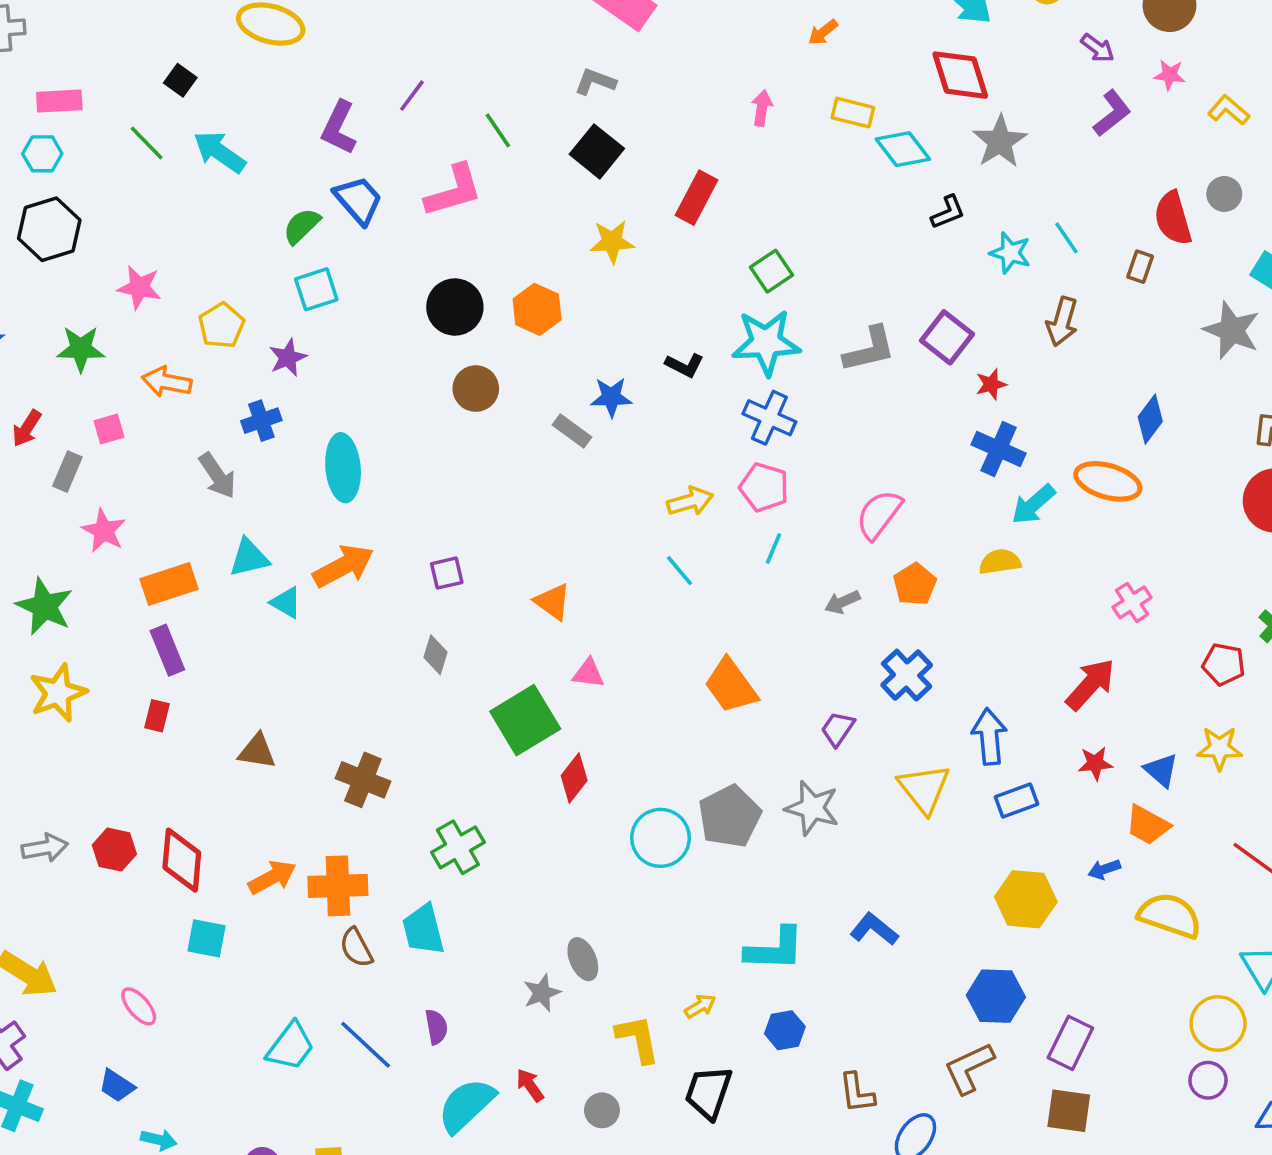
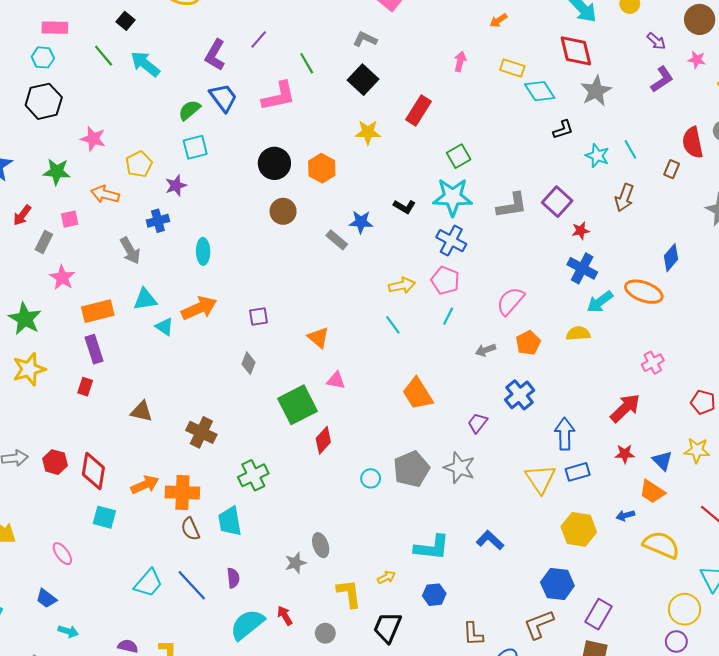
cyan ellipse: (343, 468) -> (203, 251), size x0.7
yellow triangle: (924, 789) -> (540, 479), moved
cyan circle: (660, 838) -> (371, 478), size x0.6

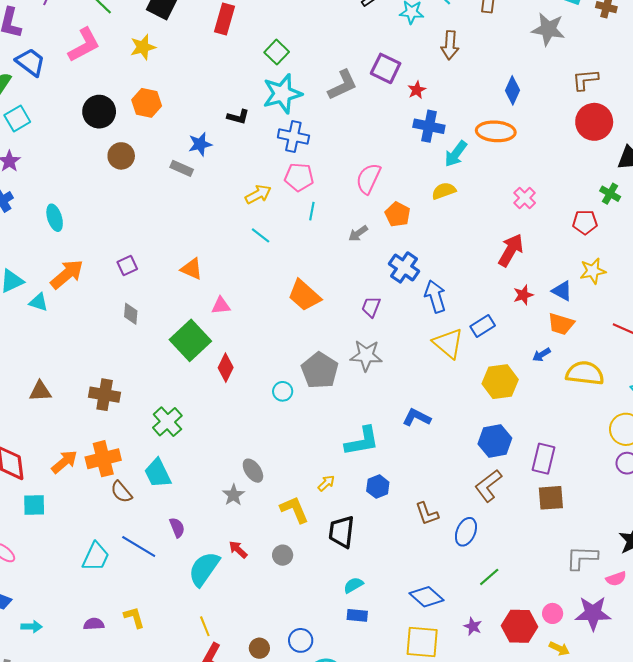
yellow star: (368, 132) -> (143, 47), moved
blue arrow: (565, 434) -> (435, 296), moved

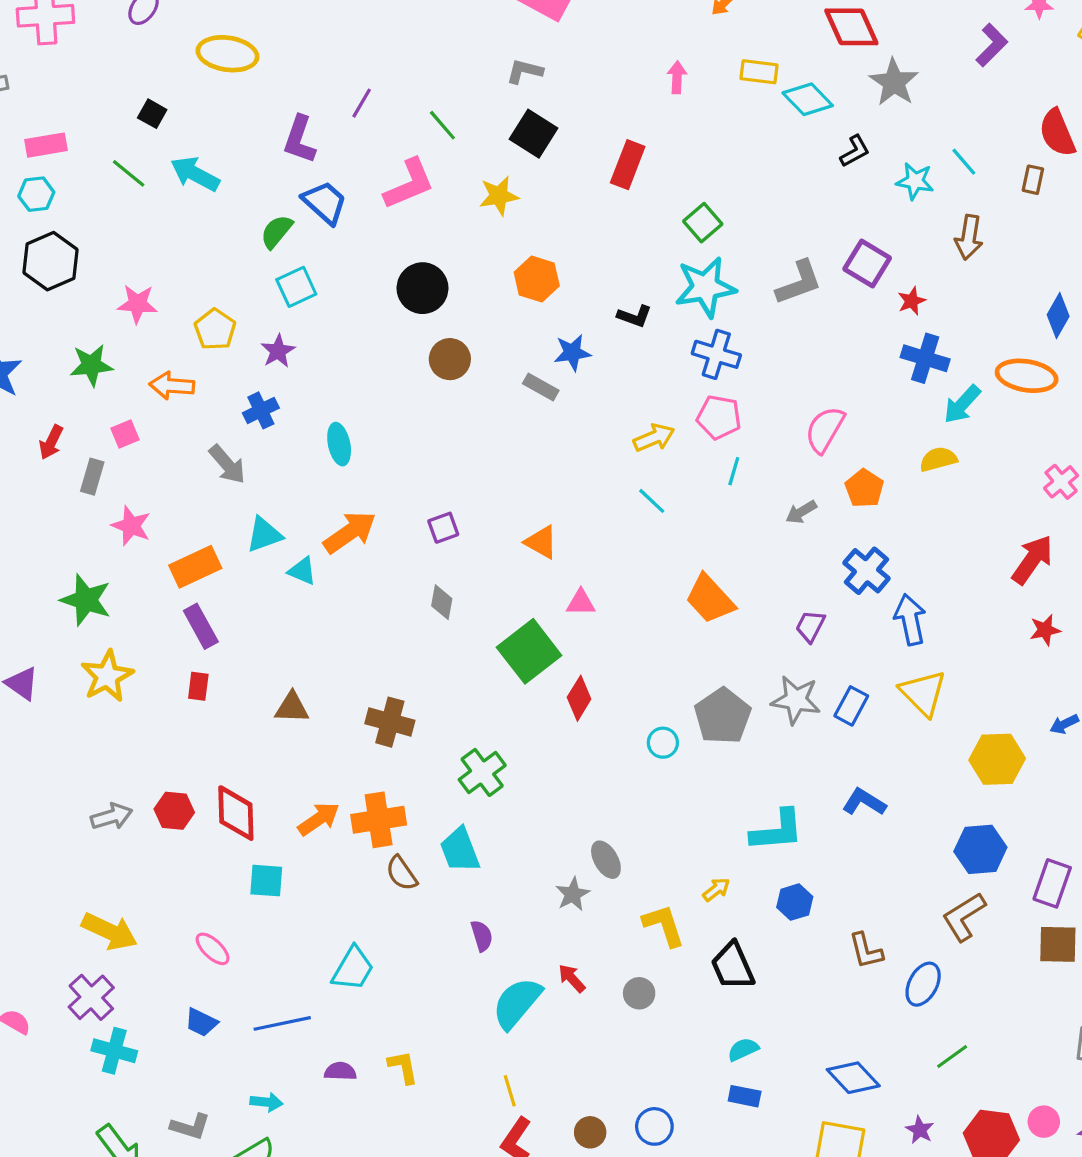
orange hexagon: (147, 103) -> (537, 279), moved
blue rectangle: (483, 326) -> (851, 706), moved, turned -35
black trapezoid: (342, 532) -> (733, 966), turned -36
blue line: (139, 547) -> (282, 1023), moved, turned -48
cyan arrow: (32, 627) -> (266, 1102), moved

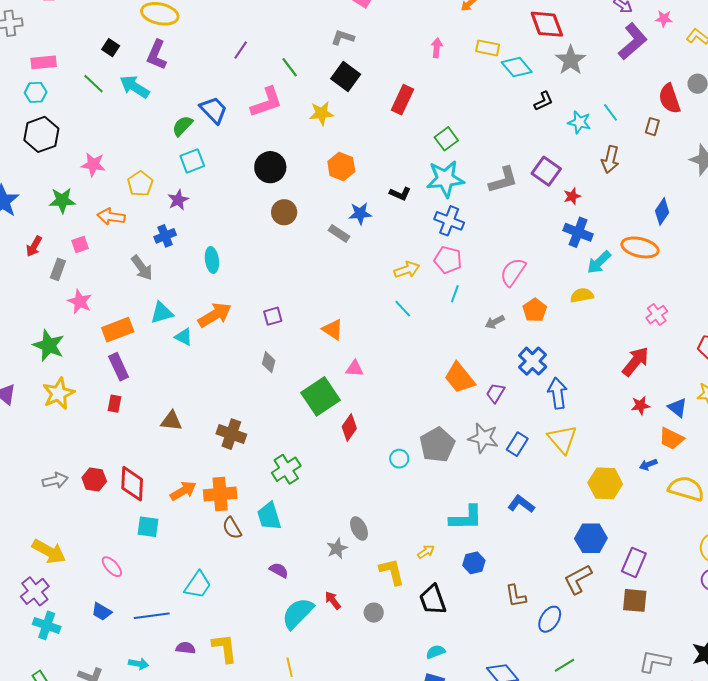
purple L-shape: (992, 45) -> (633, 41), size x1.4
purple L-shape: (299, 139) -> (157, 55), moved
orange trapezoid: (710, 599) -> (460, 378), moved
purple semicircle: (482, 936) -> (279, 570), turned -48
yellow L-shape: (403, 1067) -> (225, 648), size x1.4

